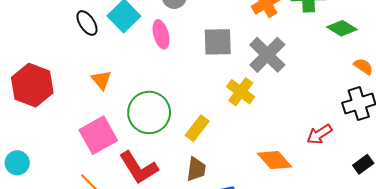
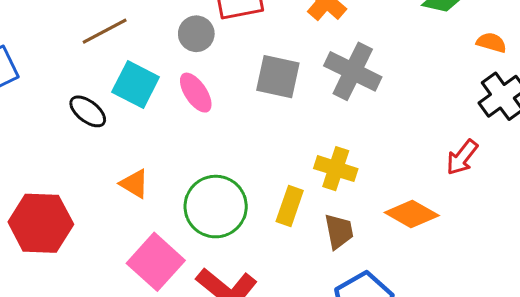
gray square: (218, 42) -> (278, 77), turned 32
yellow cross: (241, 92) -> (336, 169), moved
brown trapezoid: (196, 169) -> (339, 231), moved

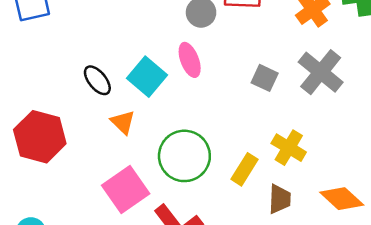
gray square: (278, 77) -> (265, 78), moved, size x0.7
cyan square: (136, 85) -> (147, 77), moved
black ellipse: (88, 111) -> (97, 80), moved

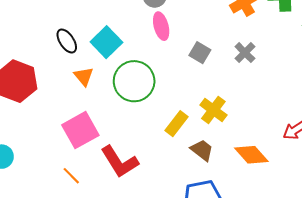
pink ellipse: (190, 60) -> (161, 26), moved
gray cross: (321, 72) -> (245, 53), size x0.6
green circle: (184, 156) -> (134, 81), moved
brown trapezoid: (280, 199) -> (202, 150), turned -60

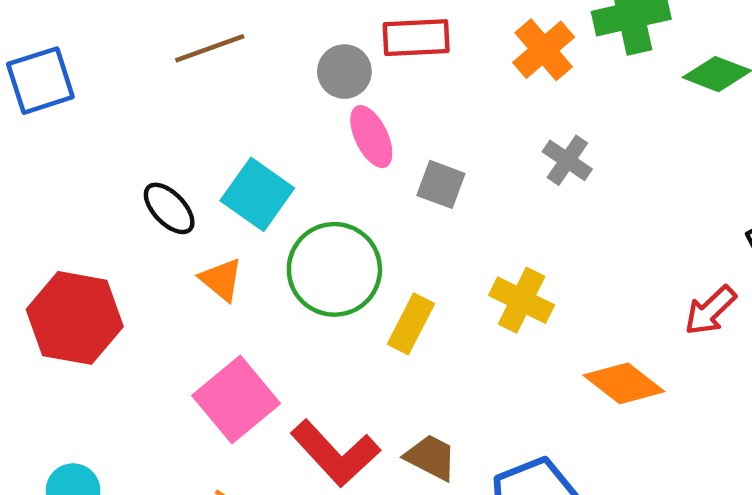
gray square: (200, 53) -> (441, 184), moved
yellow rectangle: (177, 124) -> (411, 324), moved
brown trapezoid: (202, 150) -> (431, 457), moved

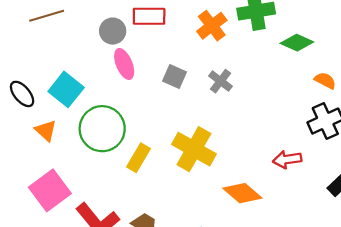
gray square: (441, 184) -> (174, 77), moved
yellow cross: (522, 300) -> (194, 149), size x1.4
red arrow: (710, 310) -> (287, 159), turned 32

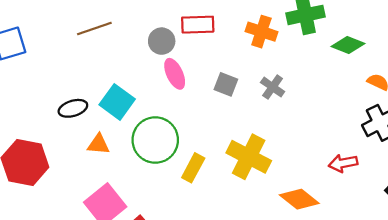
orange cross: (212, 26) -> (261, 32), turned -32
black ellipse: (22, 94) -> (73, 108), turned -64
orange triangle: (46, 131) -> (99, 144), turned -35

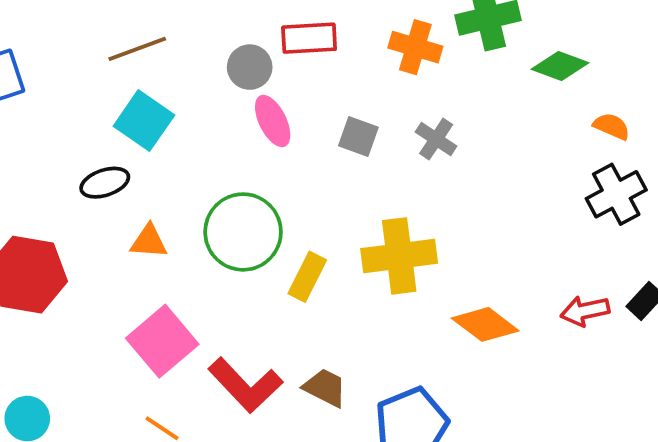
cyan square: (117, 102) -> (144, 121), moved
yellow cross: (249, 157) -> (399, 256), turned -33
red arrow: (343, 163) -> (585, 311), moved

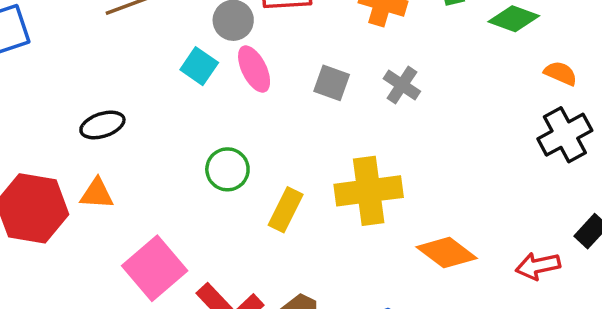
cyan square: (144, 121) -> (199, 66), moved, size x0.7
green circle: (243, 232) -> (227, 169), size x0.6
orange triangle: (149, 241) -> (97, 194), moved
red arrow: (585, 311) -> (538, 266), moved

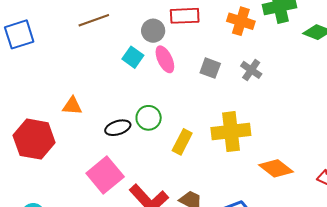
black ellipse: (102, 125) -> (118, 128), moved
orange triangle: (97, 194) -> (72, 106), moved

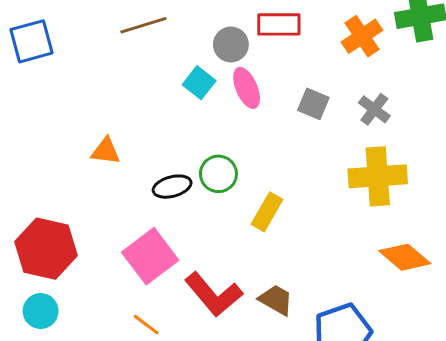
orange cross: (241, 21) -> (362, 36), turned 36
yellow cross: (231, 132) -> (378, 176), moved
red hexagon: (34, 139) -> (46, 249), moved

